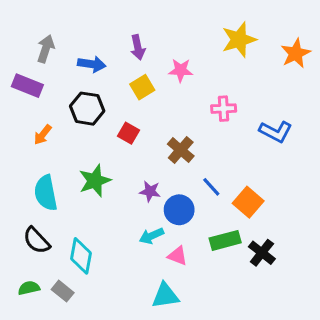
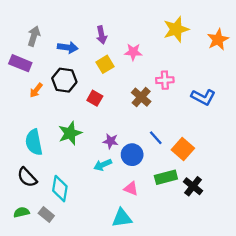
orange arrow: (43, 135) -> (36, 90), moved
brown cross: (181, 150) -> (141, 97), moved
cyan arrow: (152, 236) -> (103, 165), moved

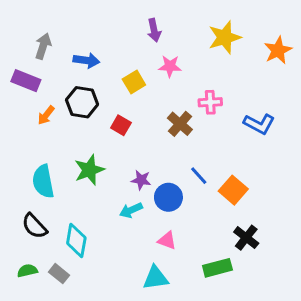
purple arrow: (102, 35) -> (154, 30), moved
green rectangle: (166, 177) -> (217, 268), moved

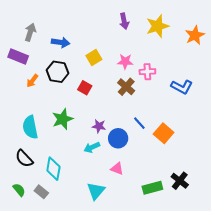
purple arrow: (154, 30) -> (124, 21), moved
pink star: (170, 66) -> (125, 62), moved
black cross: (246, 238) -> (180, 181), moved
green semicircle: (27, 271) -> (19, 190), turned 64
cyan triangle: (155, 278) -> (96, 191), moved, turned -42

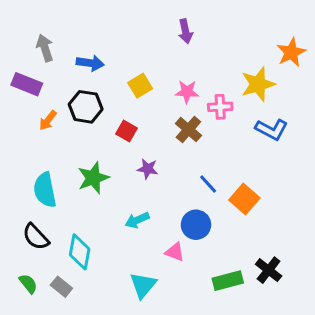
yellow star: (157, 26) -> (258, 84), moved
gray arrow: (30, 32) -> (45, 48), turned -36
purple star: (99, 126) -> (148, 169), moved
blue circle: (118, 138) -> (196, 225), moved

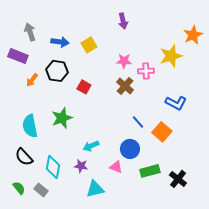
yellow square: (140, 86) -> (89, 45), moved
blue L-shape: (272, 129) -> (176, 103), moved
purple star: (148, 169) -> (81, 166), moved
green rectangle: (228, 281) -> (150, 171), moved
cyan triangle: (143, 285) -> (95, 189), turned 36

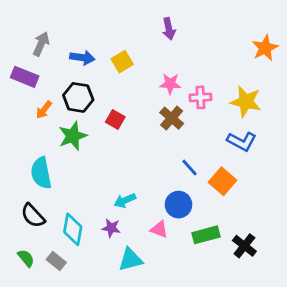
gray arrow: (30, 32) -> (41, 44), turned 42
yellow star: (171, 56) -> (246, 102), moved, turned 30
green star: (62, 118) -> (73, 136), moved

